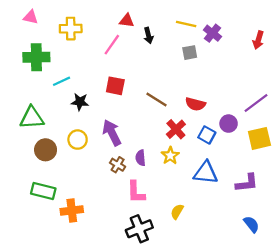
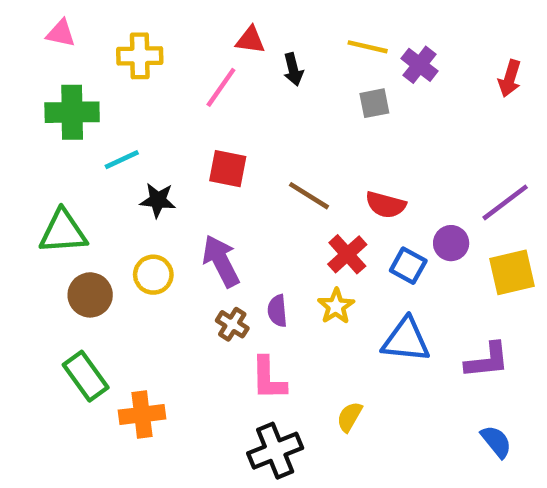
green rectangle: (43, 191) -> (86, 376), turned 40

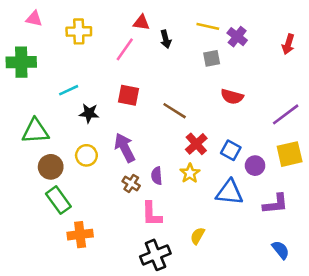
green cross: (72, 112) -> (21, 62), moved
red semicircle: (386, 205) -> (232, 97), moved
purple circle: (451, 243) -> (255, 166), moved
green rectangle: (86, 376) -> (58, 200), moved

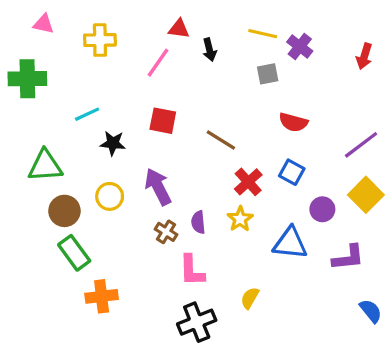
blue square: (231, 150) -> (292, 172), moved
yellow square: (290, 154) -> (366, 195), turned -32
blue semicircle: (281, 250) -> (371, 311), moved

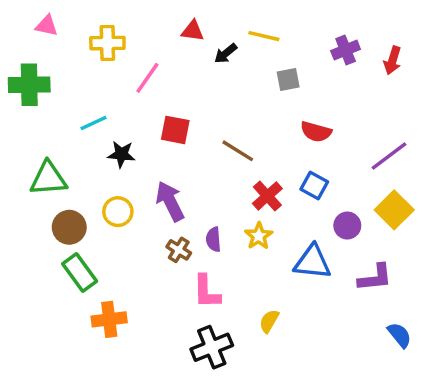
yellow line: (263, 34) -> (264, 36), moved
purple cross: (300, 47) -> (346, 50), moved, turned 30
black arrow: (210, 50) -> (226, 53), turned 65
pink line: (158, 63) -> (147, 78), moved

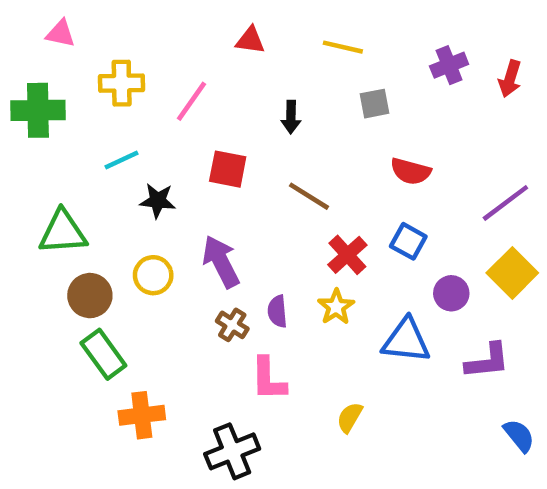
yellow cross: (107, 43) -> (122, 83), moved
black arrow: (226, 53) -> (291, 117), moved, turned -50
black cross: (212, 347) -> (232, 451), moved

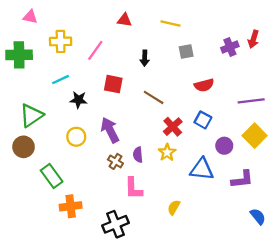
purple cross: (449, 65) -> (230, 47), moved
red semicircle: (411, 171) -> (204, 85), turned -30
purple line: (505, 203) -> (251, 101), turned 30
green triangle: (63, 232) -> (31, 115), turned -30
brown circle: (90, 296) -> (24, 147), moved

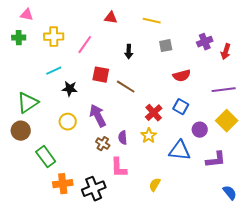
red arrow: (253, 39) -> (226, 52), moved
green cross: (19, 55) -> (19, 38), moved, size x0.6
brown line: (154, 97) -> (126, 87), moved
black cross: (115, 224) -> (94, 189), moved

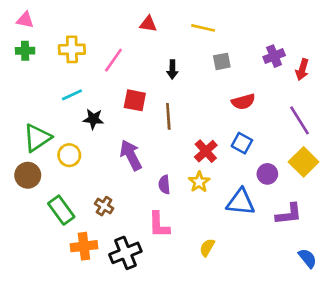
pink triangle: (27, 15) -> (25, 20), moved
brown line: (126, 87) -> (168, 116), turned 54
purple line: (224, 90) -> (299, 120), turned 65
yellow circle: (68, 122) -> (69, 155), moved
brown cross: (103, 144) -> (104, 206), moved

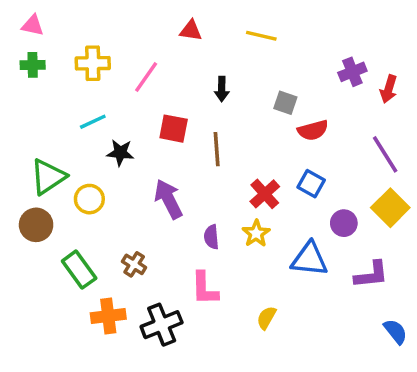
gray square: (222, 61) -> (285, 103), moved, turned 30

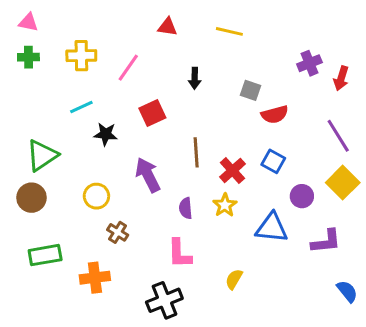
red square: (174, 129) -> (152, 113), turned -36
brown line: (217, 149) -> (196, 152), moved
yellow circle: (89, 199) -> (96, 196), moved
green rectangle: (79, 270) -> (45, 255), moved, turned -64
black cross: (162, 325) -> (164, 300), moved

